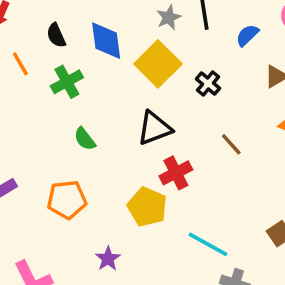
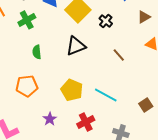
green semicircle: (85, 139) -> (37, 52), turned 32
red cross: (176, 173) -> (86, 122), moved
cyan line: (208, 244) -> (106, 95), moved

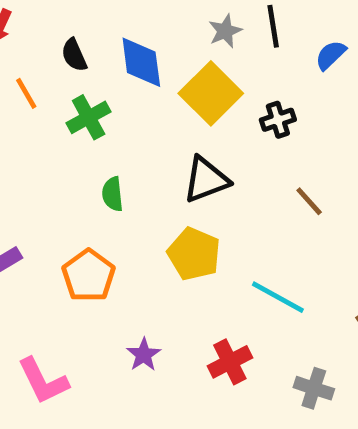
black cross: (106, 21) -> (278, 120), turned 32
orange pentagon: (27, 86) -> (89, 276), turned -30
yellow pentagon: (72, 90) -> (194, 254), moved

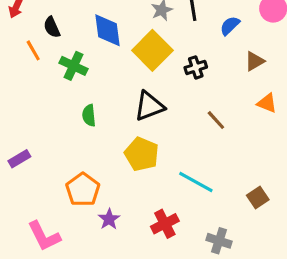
black semicircle: (74, 55) -> (52, 27), moved
green cross: (89, 117) -> (73, 66), turned -36
orange pentagon: (89, 276) -> (83, 190), moved

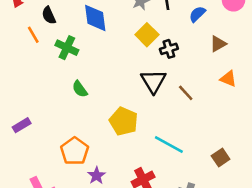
yellow square: (152, 50) -> (147, 35), moved, size x0.7
black triangle: (149, 106) -> (153, 81), moved, turned -40
green semicircle: (89, 115) -> (80, 89), turned -30

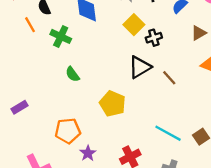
black triangle: (153, 81) -> (140, 67), turned 30
cyan line: (169, 145) -> (168, 133), moved
orange pentagon: (75, 151) -> (68, 131), turned 30

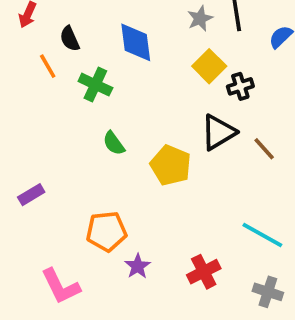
yellow pentagon: (113, 104) -> (171, 165), moved

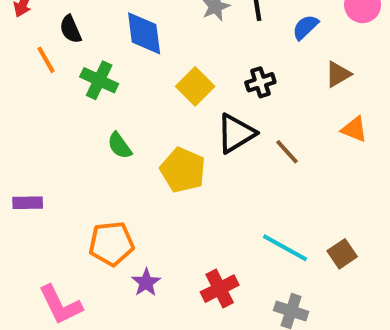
yellow square: (209, 66) -> (195, 86), moved
purple rectangle: (31, 195) -> (28, 203), turned 30

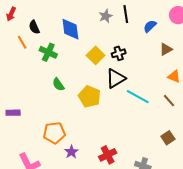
black cross: (260, 82) -> (119, 53), moved
brown line: (287, 152) -> (169, 101), moved
cyan line: (285, 248) -> (138, 97), moved

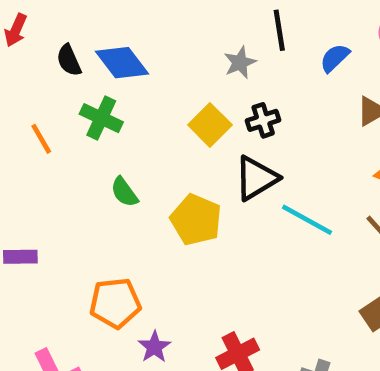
gray star: (106, 16) -> (240, 63), moved
blue diamond: (70, 29) -> (122, 63), moved, turned -30
orange line: (22, 42) -> (41, 139), moved

